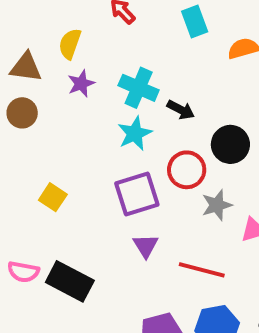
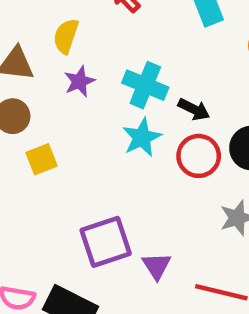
red circle: (187, 170) -> (199, 156), moved
purple square: (137, 194) -> (106, 242), moved
yellow square: (53, 197) -> (41, 159), moved, turned 36

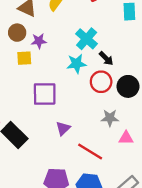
purple star: (79, 81) -> (39, 41), moved
purple square: (106, 242) -> (45, 94), moved

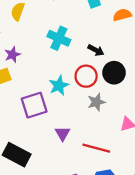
black arrow: (106, 58) -> (96, 50), moved
cyan star: (76, 64) -> (59, 85), moved
gray star: (110, 118) -> (96, 102), moved

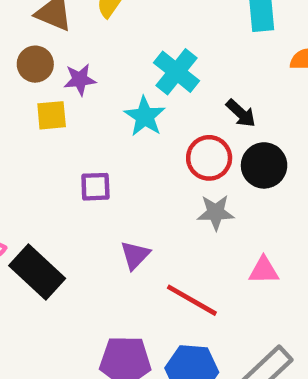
cyan star: (59, 85) -> (145, 116), moved, turned -30
purple square: (34, 105) -> (95, 187), size x0.6

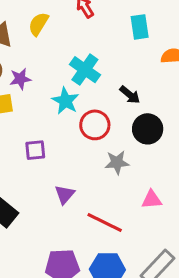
red circle: (209, 158) -> (95, 125), moved

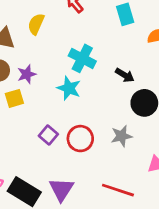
red circle: (95, 125) -> (80, 139), moved
purple square: (35, 150) -> (48, 135), turned -36
purple triangle: (65, 194) -> (61, 189), moved, size x1.4

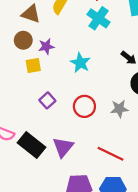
cyan cross: (82, 58) -> (98, 18), moved
purple square: (48, 135) -> (47, 100), moved

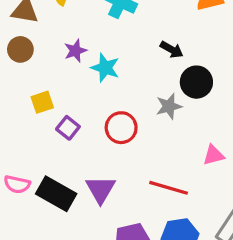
purple star: (46, 46) -> (75, 51), moved
yellow square: (33, 66) -> (42, 102), moved
gray star: (119, 109) -> (169, 106), moved

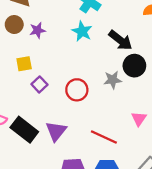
black arrow: (172, 50) -> (120, 40), size x1.5
purple star: (75, 51) -> (37, 30), moved
cyan star: (105, 68) -> (82, 31), moved
pink triangle: (214, 155) -> (139, 119), turned -49

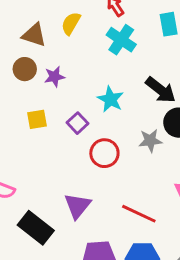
cyan star: (82, 31) -> (110, 99), moved
purple square: (39, 84) -> (78, 123), moved
black rectangle: (24, 130) -> (36, 228), moved

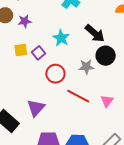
yellow square: (37, 119) -> (21, 50), moved
red line: (139, 214) -> (78, 96), moved

